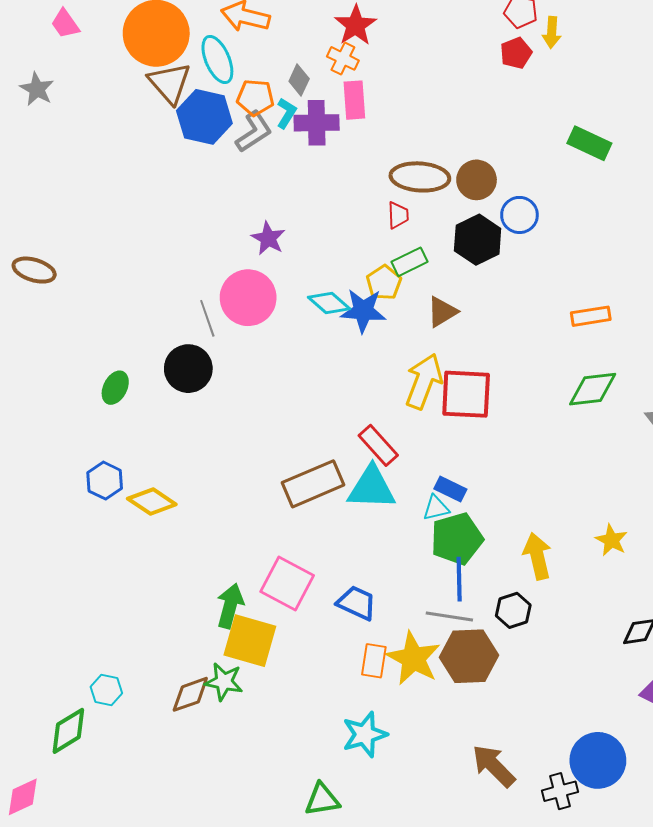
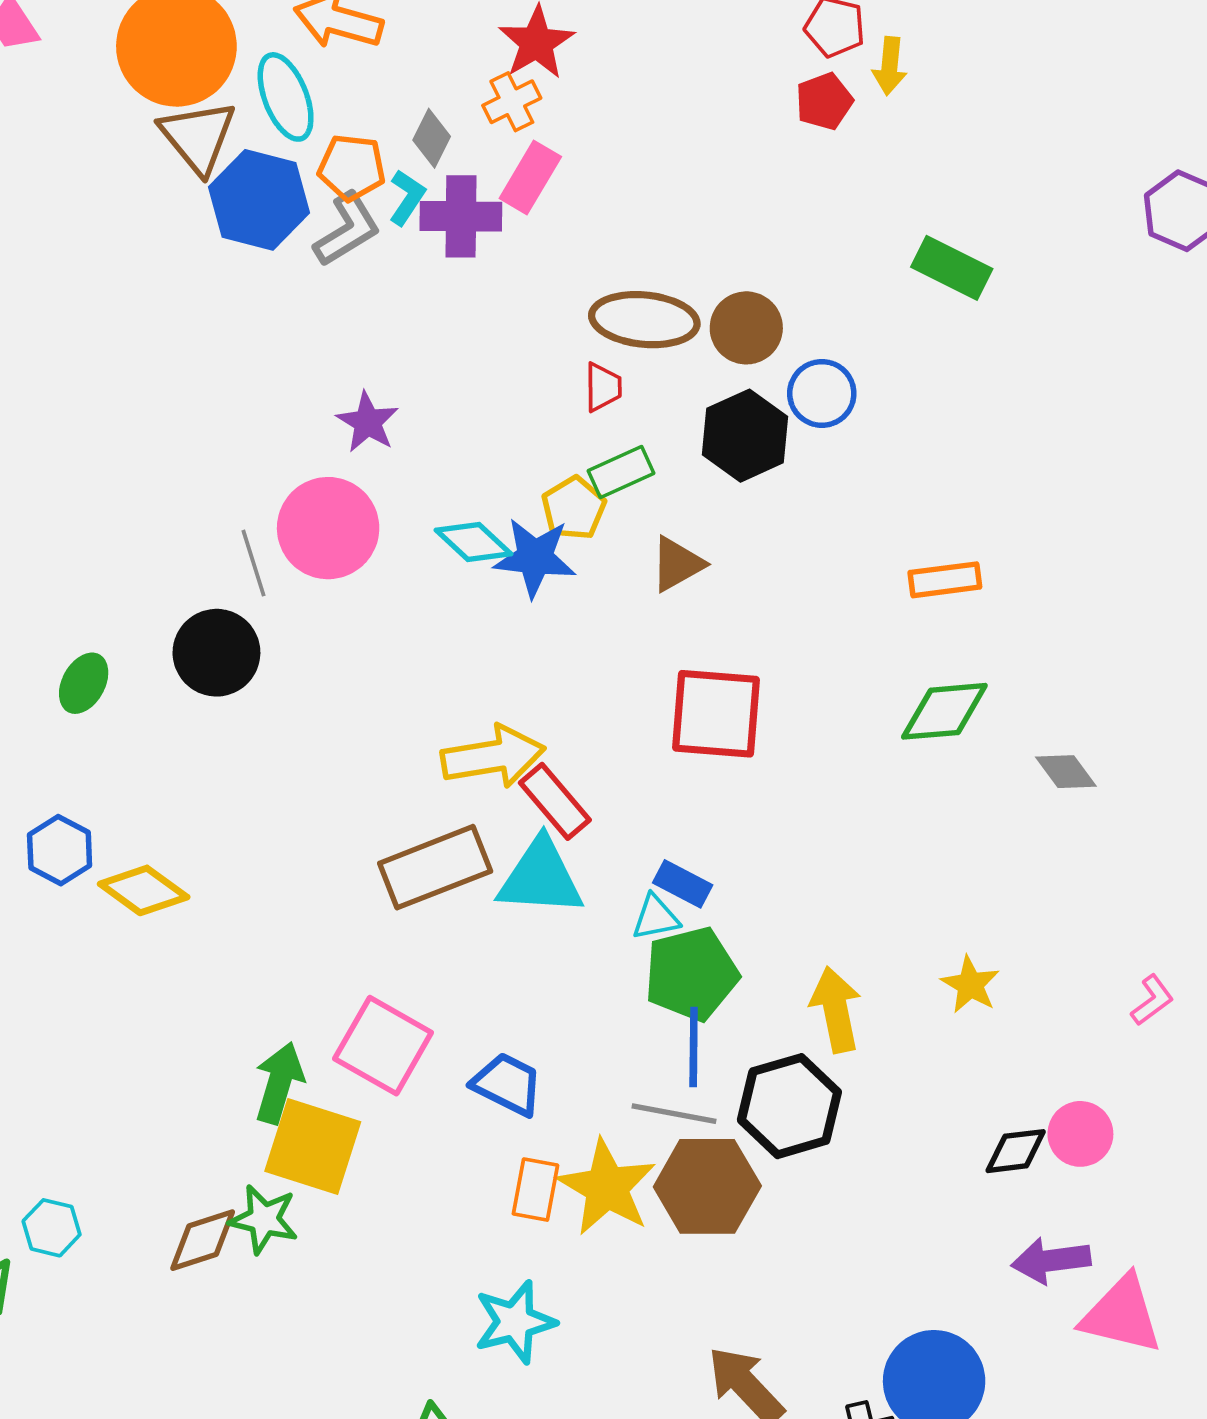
orange cross: (343, 58) -> (512, 102), turned 36
pink rectangle: (354, 100) -> (530, 177), turned 33
yellow arrow: (424, 381) -> (493, 757), moved, turned 58
black hexagon: (513, 610) -> (789, 1106), size x1.6

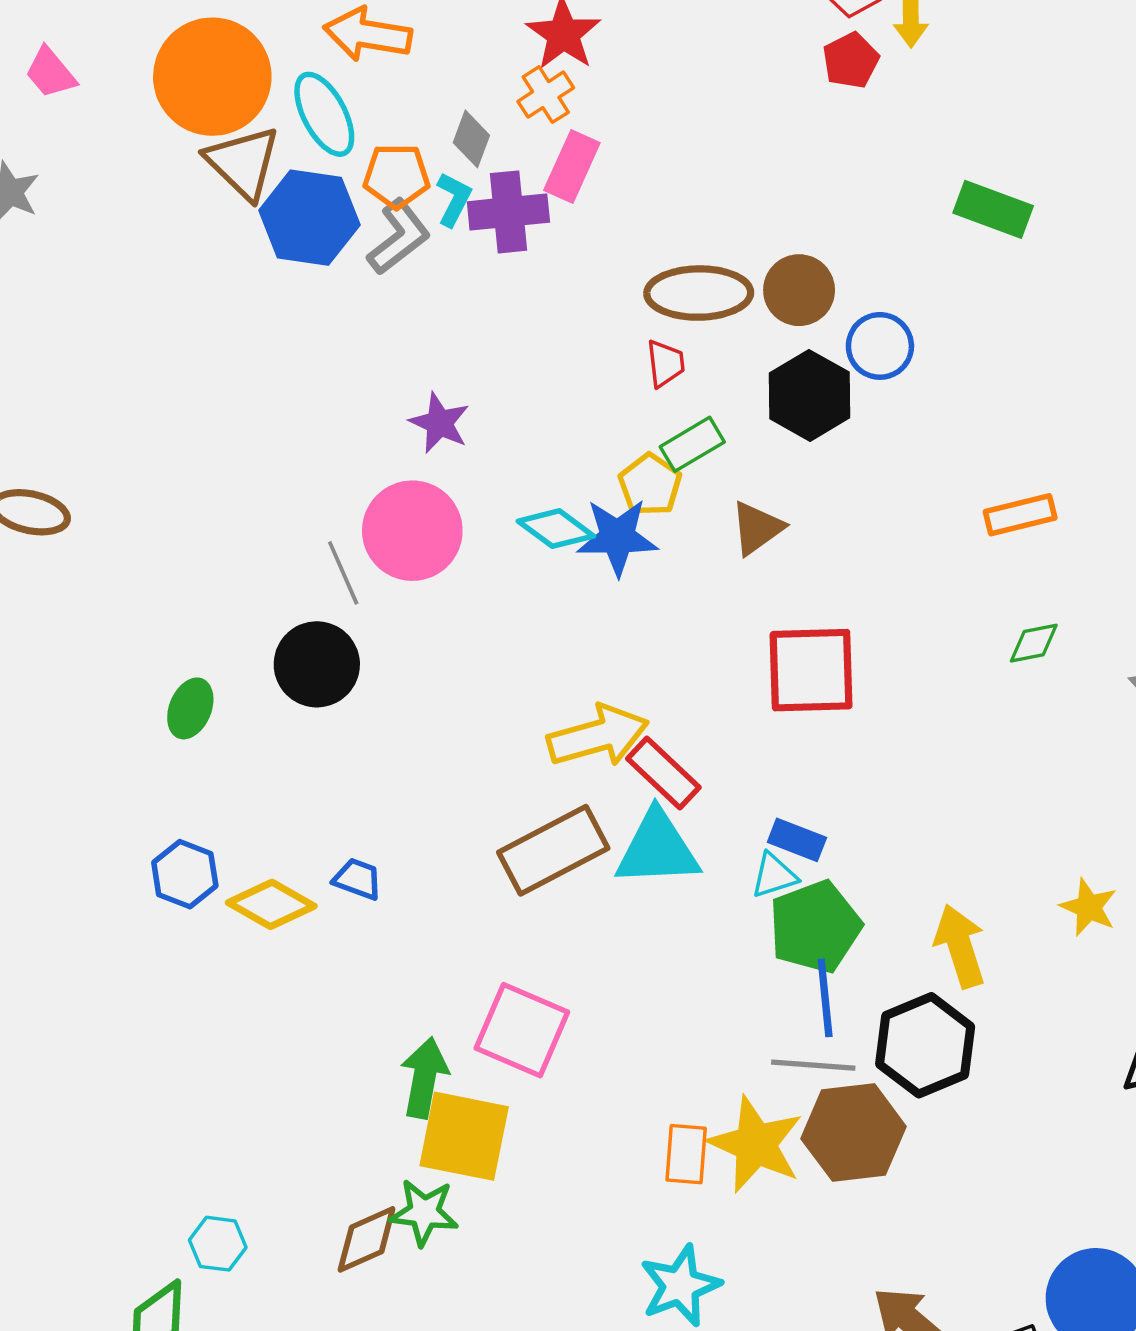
green diamond: (944, 711) -> (1034, 643), size x0.6
blue trapezoid: (507, 1084) -> (358, 879), moved, size x0.7

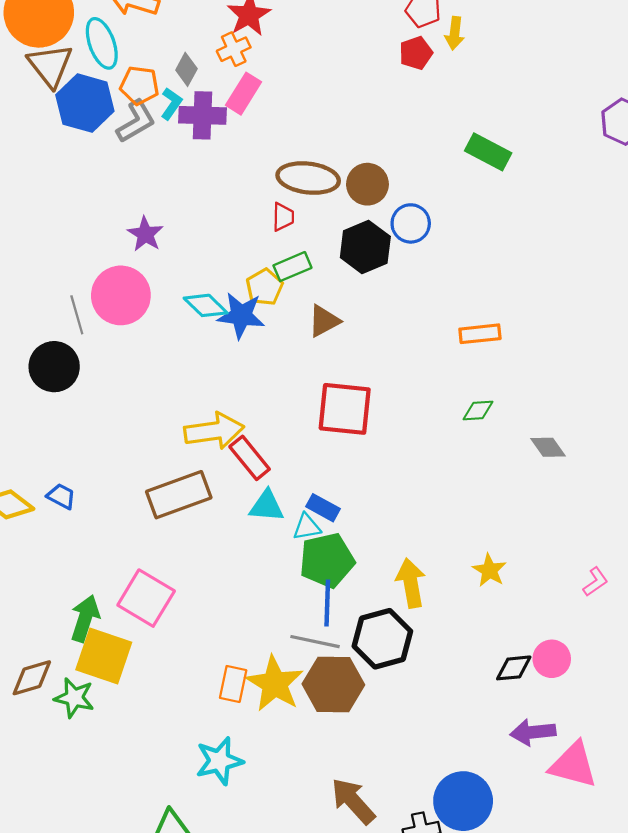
cyan triangle: (657, 849) -> (267, 506), moved, size x0.7
brown diamond: (367, 1239) -> (32, 678), moved

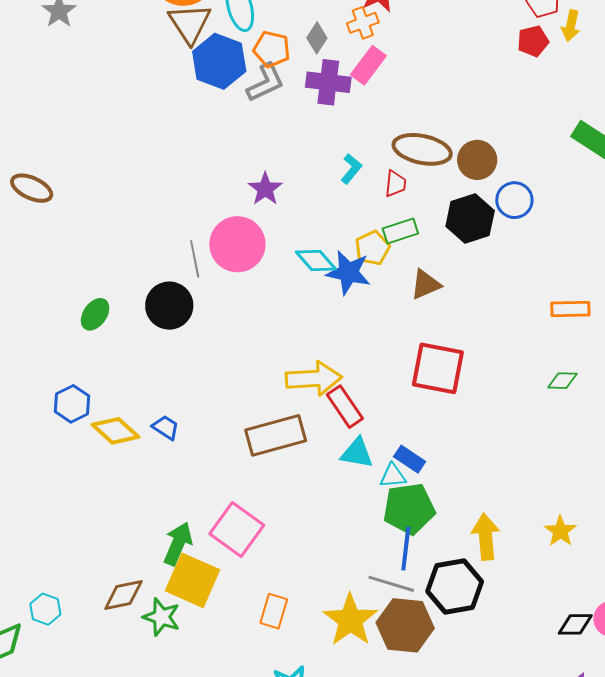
cyan L-shape: (171, 104) -> (351, 169), moved
orange rectangle: (233, 684) -> (274, 611), moved

